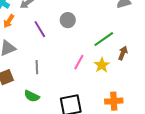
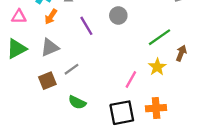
pink line: (79, 62) -> (131, 80), moved
gray line: (37, 67) -> (71, 69), moved, turned 56
orange cross: (114, 101) -> (156, 108), moved

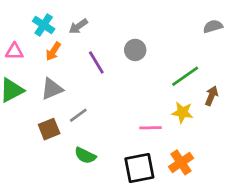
yellow star: (157, 67) -> (182, 112), turned -30
pink line: (131, 80) -> (150, 128), turned 60
orange cross: (156, 108) -> (181, 162), turned -30

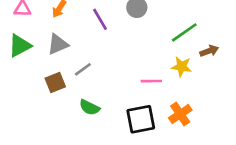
brown arrow: (212, 96) -> (209, 51), turned 48

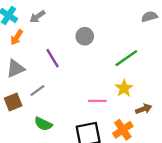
purple line: (100, 19) -> (52, 58), moved
brown arrow: (209, 51) -> (144, 109), moved
yellow star: (182, 67) -> (124, 88), turned 30

